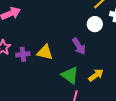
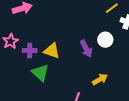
white circle: (95, 24) -> (105, 40), moved
green triangle: (70, 75) -> (40, 73), moved

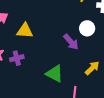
yellow triangle: (52, 51) -> (25, 31), moved
green triangle: (40, 73) -> (55, 74), moved

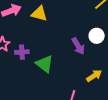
yellow triangle: (25, 31) -> (39, 14), moved
green triangle: (55, 74) -> (44, 64), moved

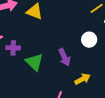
purple arrow: (78, 46) -> (64, 57), moved

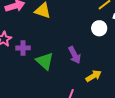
white circle: (89, 40) -> (99, 28), moved

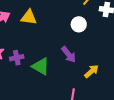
white circle: (99, 28) -> (79, 24), moved

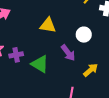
yellow triangle: (29, 17) -> (48, 25), moved
white circle: (79, 24) -> (84, 35), moved

